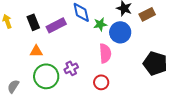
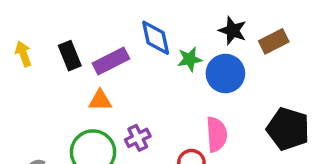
orange triangle: (36, 51) -> (100, 100), moved
pink semicircle: (105, 53) -> (216, 134), moved

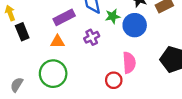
black rectangle: (70, 56) -> (22, 32), moved
purple cross: (138, 138) -> (92, 37), moved

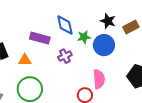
purple rectangle: (64, 17) -> (40, 38), turned 42
orange triangle: (57, 42) -> (25, 60), moved

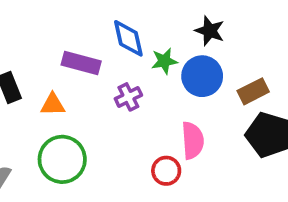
brown rectangle: (131, 27) -> (253, 91), moved

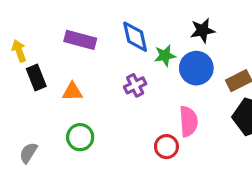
black star: (210, 31) -> (203, 30), turned -30
purple rectangle: (81, 63) -> (80, 40), moved
green circle: (62, 159) -> (80, 137), size x0.7

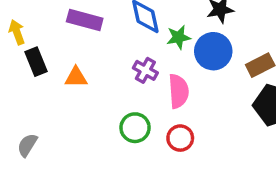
purple cross: (135, 85) -> (145, 70), turned -35
pink semicircle: (188, 121) -> (178, 91), moved
green circle: (80, 137) -> (135, 128), moved

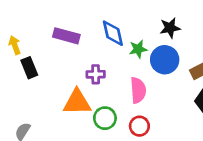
purple cross: (145, 70) -> (96, 74), moved, turned -30
orange triangle: (76, 77) -> (77, 102), moved, size x1.6

